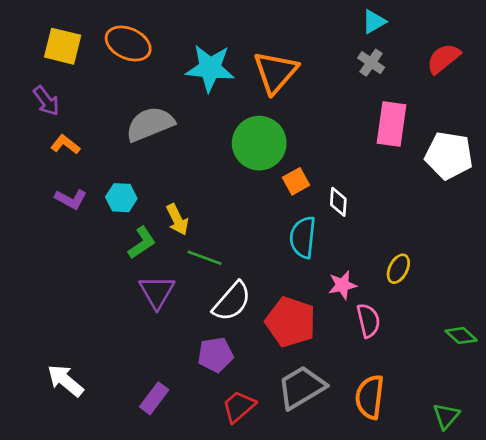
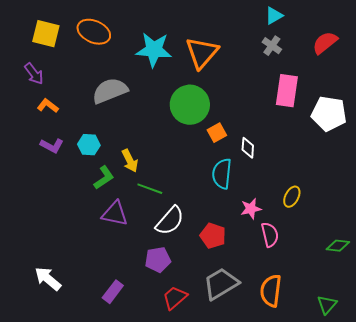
purple triangle: (157, 292) -> (115, 214), turned -48
red pentagon: (291, 322) -> (213, 236), size x0.7
green diamond: (461, 336) -> (338, 246), turned -35

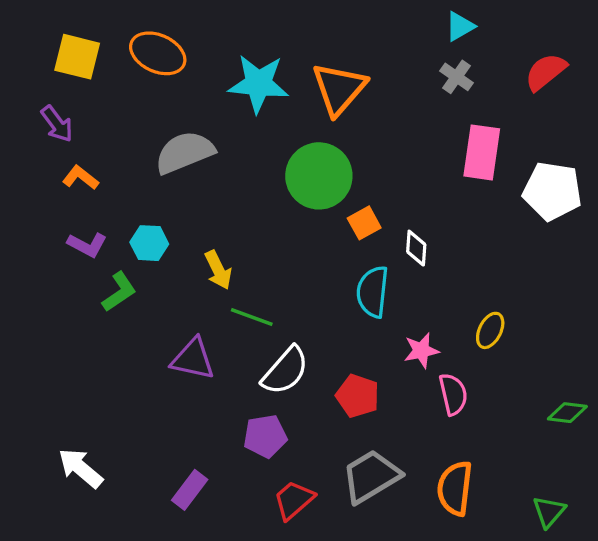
green L-shape: (104, 178) -> (119, 292), moved

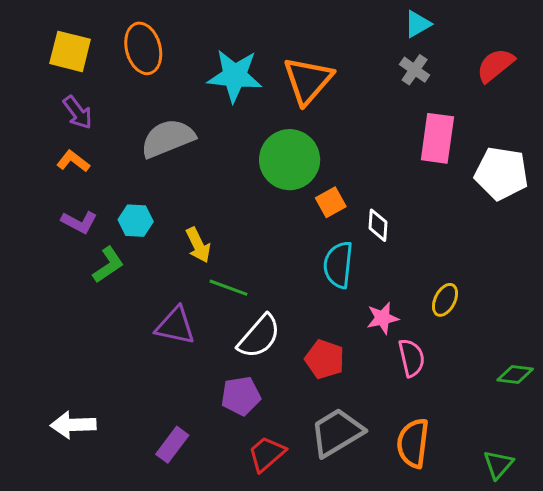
orange ellipse: (158, 53) -> (143, 48), turned 51
purple arrow: (57, 124) -> (78, 112), moved
white arrow: (80, 468) -> (73, 425), turned -42

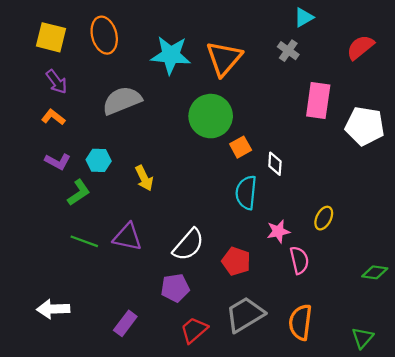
gray cross: (415, 70) -> (288, 51), moved
green line: (229, 288) -> (84, 241), moved

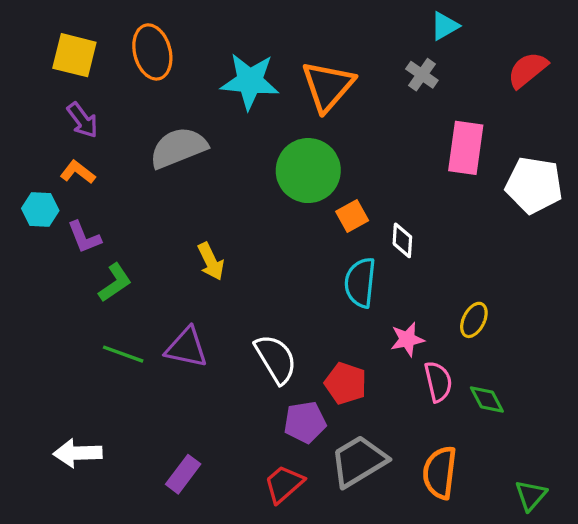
cyan hexagon: (99, 160) -> (40, 209), moved
purple L-shape: (58, 162) -> (84, 237), turned 40
white semicircle: (188, 245) -> (276, 359), turned -72
green diamond: (375, 272) -> (487, 400), moved, turned 55
purple pentagon: (175, 288) -> (305, 422), moved

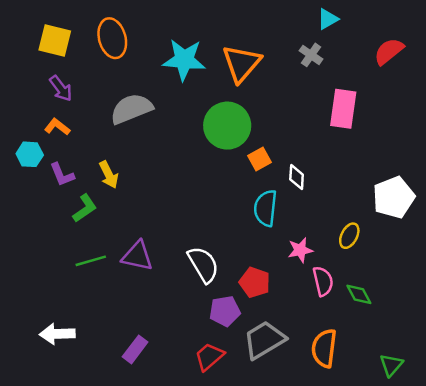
white pentagon: (534, 185) -> (394, 197), moved, turned -30
yellow arrow: (211, 261) -> (109, 175), moved
green line: (123, 354) -> (91, 261), turned -36

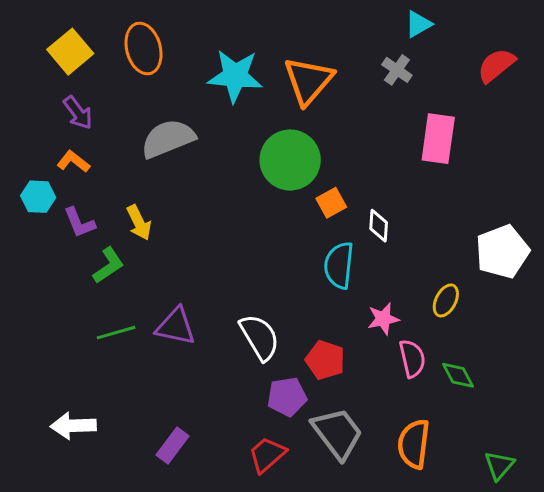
yellow square: (55, 41) -> (70, 52), turned 36
gray trapezoid: (264, 340) -> (337, 433), turned 84

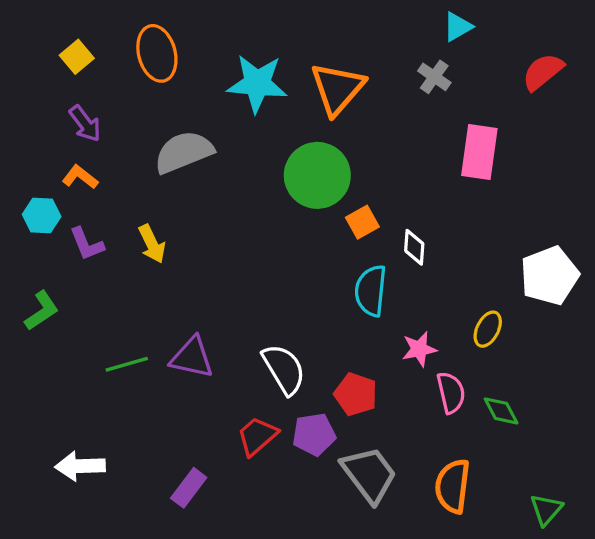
yellow square: (70, 52) -> (77, 57), size x0.7
green L-shape: (108, 265) -> (42, 311), moved
red trapezoid: (267, 455) -> (257, 436), moved

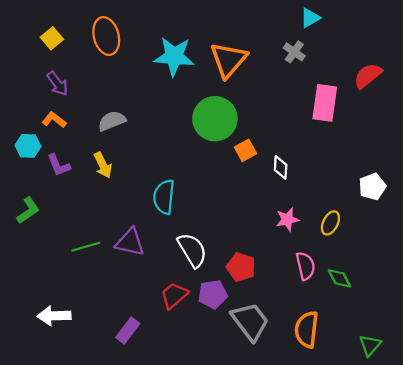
red semicircle: (543, 72) -> (368, 76), moved
gray semicircle: (184, 152) -> (112, 121), moved, size x0.7
white pentagon: (550, 276) -> (372, 187), size x0.7
cyan semicircle: (371, 291) -> (164, 197), moved
pink star: (419, 349) -> (287, 219), moved

